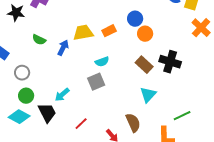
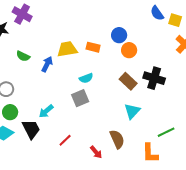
orange rectangle: (109, 31) -> (93, 47), turned 40

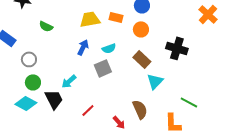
orange circle: (129, 50) -> (141, 29), moved
blue arrow: (47, 64) -> (83, 47), moved
brown rectangle: (128, 81) -> (142, 59), moved
green line: (166, 132) -> (189, 102), turned 54

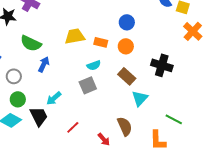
orange rectangle: (116, 17) -> (101, 42), moved
green semicircle: (46, 26) -> (31, 43), size x1.5
blue arrow: (83, 47) -> (44, 64), moved

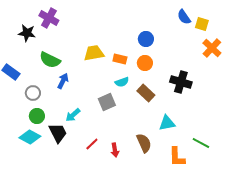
cyan semicircle: (94, 65) -> (122, 82), moved
cyan triangle: (140, 98) -> (167, 123), moved, turned 36
green line: (174, 119) -> (201, 143), moved
red arrow: (104, 139) -> (115, 150), moved, turned 32

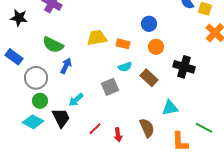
black star: (27, 33) -> (19, 18), moved
orange circle: (145, 63) -> (156, 47), moved
gray circle: (33, 93) -> (36, 78), size x1.5

